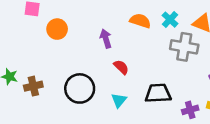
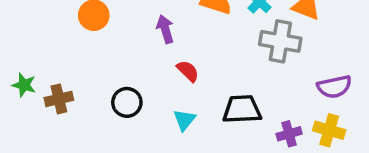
black circle: (80, 88) -> (127, 102), size x0.7

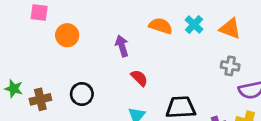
gray cross: (280, 41) -> (230, 66), moved, size x0.6
black circle: (127, 102) -> (82, 94), moved

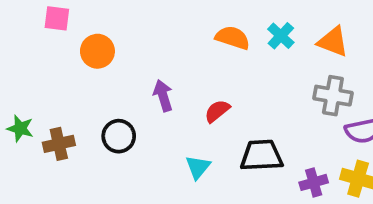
purple arrow: (122, 46) -> (163, 96), moved
gray cross: (230, 66) -> (333, 96), size x1.4
red semicircle: (139, 78) -> (217, 111), moved, turned -84

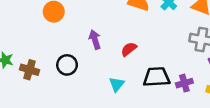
brown cross: (59, 144) -> (30, 70), turned 30
purple cross: (314, 182) -> (184, 83), moved

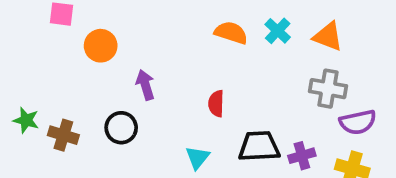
purple arrow: (95, 40) -> (145, 85), moved
red semicircle: (129, 49) -> (216, 103), turned -49

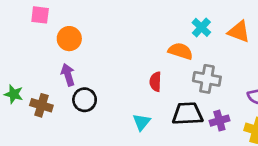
orange semicircle: (231, 33) -> (181, 51), moved
purple arrow: (145, 85) -> (68, 75), moved
gray cross: (328, 89) -> (207, 79), moved

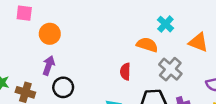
orange triangle: (239, 32) -> (198, 42), moved
purple arrow: (68, 75) -> (49, 65), turned 36
gray cross: (207, 79) -> (170, 69), turned 30

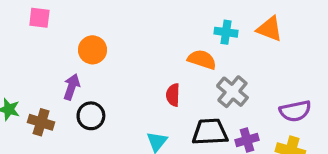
cyan cross: (165, 24) -> (226, 32), turned -35
orange circle: (50, 34) -> (92, 50), moved
orange triangle: (198, 42) -> (269, 29), moved

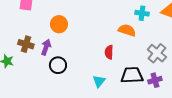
gray cross: (232, 92) -> (157, 53), moved
brown cross: (41, 122) -> (26, 44), moved

